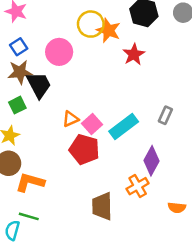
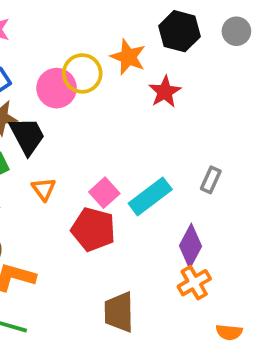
yellow circle: (91, 24) -> (82, 73), moved
orange triangle: (70, 119) -> (44, 189), moved, turned -42
orange cross: (138, 186) -> (194, 283), moved
orange semicircle: (177, 208) -> (229, 332), moved

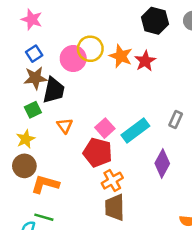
orange star: (128, 57) -> (121, 56), moved
black trapezoid: (27, 136) -> (54, 90), turned 40
orange cross: (194, 283) -> (112, 181), moved

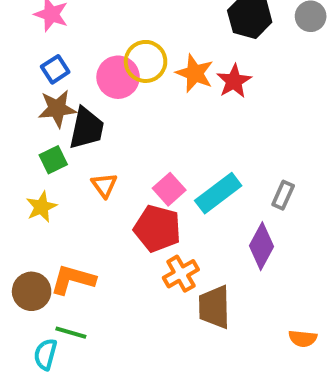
gray rectangle: (176, 120) -> (283, 195), moved
brown circle: (24, 166) -> (32, 291), moved
brown trapezoid: (115, 207) -> (214, 307), moved

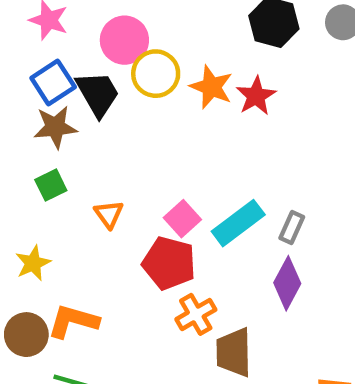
blue square: (55, 69) -> (53, 83), size x1.4
pink circle: (118, 77) -> (124, 40), moved
black trapezoid: (87, 128) -> (98, 94), moved, turned -42
gray rectangle: (283, 195) -> (292, 227), moved
yellow star: (41, 207) -> (33, 263), moved

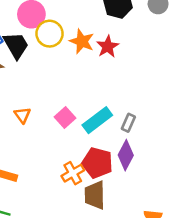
red pentagon: (169, 263) -> (97, 163), moved

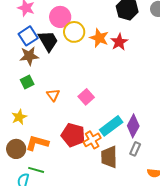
cyan rectangle: (97, 120) -> (111, 126), moved
gray rectangle: (128, 123) -> (135, 149), moved
red pentagon: (97, 163) -> (73, 135), moved

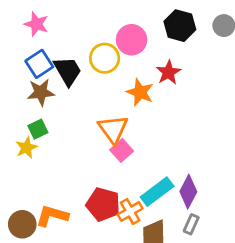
pink circle: (60, 17) -> (132, 40), moved
orange star: (99, 38) -> (140, 92), moved
orange triangle: (53, 95) -> (113, 129), moved, size x1.6
yellow star: (19, 117) -> (27, 148), moved

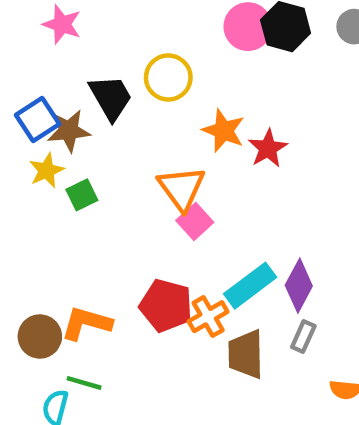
pink circle: (132, 40) -> (248, 27), moved
blue square: (39, 64) -> (38, 120), moved
red star: (168, 72) -> (268, 148), moved
green square: (38, 129) -> (82, 195), moved
yellow star: (27, 148) -> (46, 170), moved

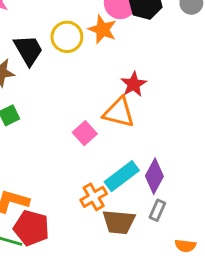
orange star: (224, 131) -> (102, 29), moved
orange triangle: (182, 188) -> (119, 112), moved, turned -40
red pentagon: (166, 306) -> (31, 228), moved
brown trapezoid: (246, 354) -> (119, 222), turned -84

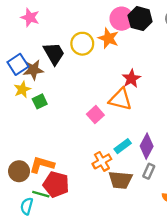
cyan rectangle: (122, 176) -> (123, 146), size x0.7

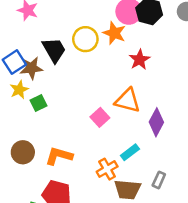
red star: (131, 79) -> (140, 60), moved
purple diamond: (147, 146) -> (156, 122), moved
orange L-shape: (42, 165) -> (59, 156), moved
brown circle: (19, 171) -> (23, 152), moved

